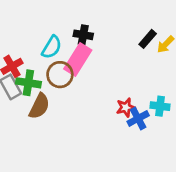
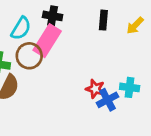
black rectangle: (148, 39) -> (103, 20), moved, turned -36
red star: (126, 108) -> (95, 89), turned 30

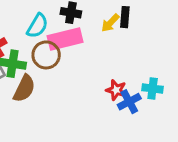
yellow arrow: (135, 26) -> (110, 23), moved
pink rectangle: (47, 41) -> (65, 39), turned 44

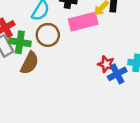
pink rectangle: (65, 39) -> (83, 22), moved

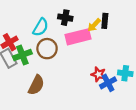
green cross: (20, 42) -> (22, 55), turned -30
brown semicircle: (30, 63) -> (36, 85), moved

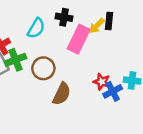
pink rectangle: (78, 37) -> (79, 39), turned -50
brown circle: (47, 49) -> (43, 68), moved
brown semicircle: (36, 85) -> (62, 94), moved

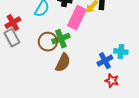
green cross: (15, 60) -> (61, 39), moved
red star: (102, 82) -> (112, 81), moved

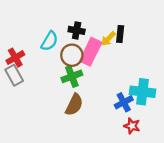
brown circle: (48, 42) -> (72, 55), moved
cyan cross: (121, 52) -> (143, 92), size x1.5

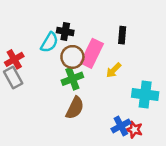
black cross: (77, 30) -> (65, 31), moved
yellow arrow: (108, 39) -> (114, 70), moved
blue cross: (124, 102) -> (121, 126), moved

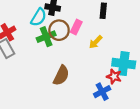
pink rectangle: (92, 53) -> (76, 27), size x0.6
green cross: (72, 79) -> (46, 37), moved
red star: (134, 130) -> (114, 77), moved

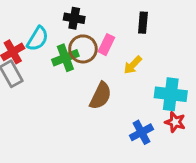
cyan semicircle: (39, 17) -> (38, 39), moved
brown semicircle: (61, 75) -> (101, 96), moved
red star: (114, 77) -> (175, 122), moved

